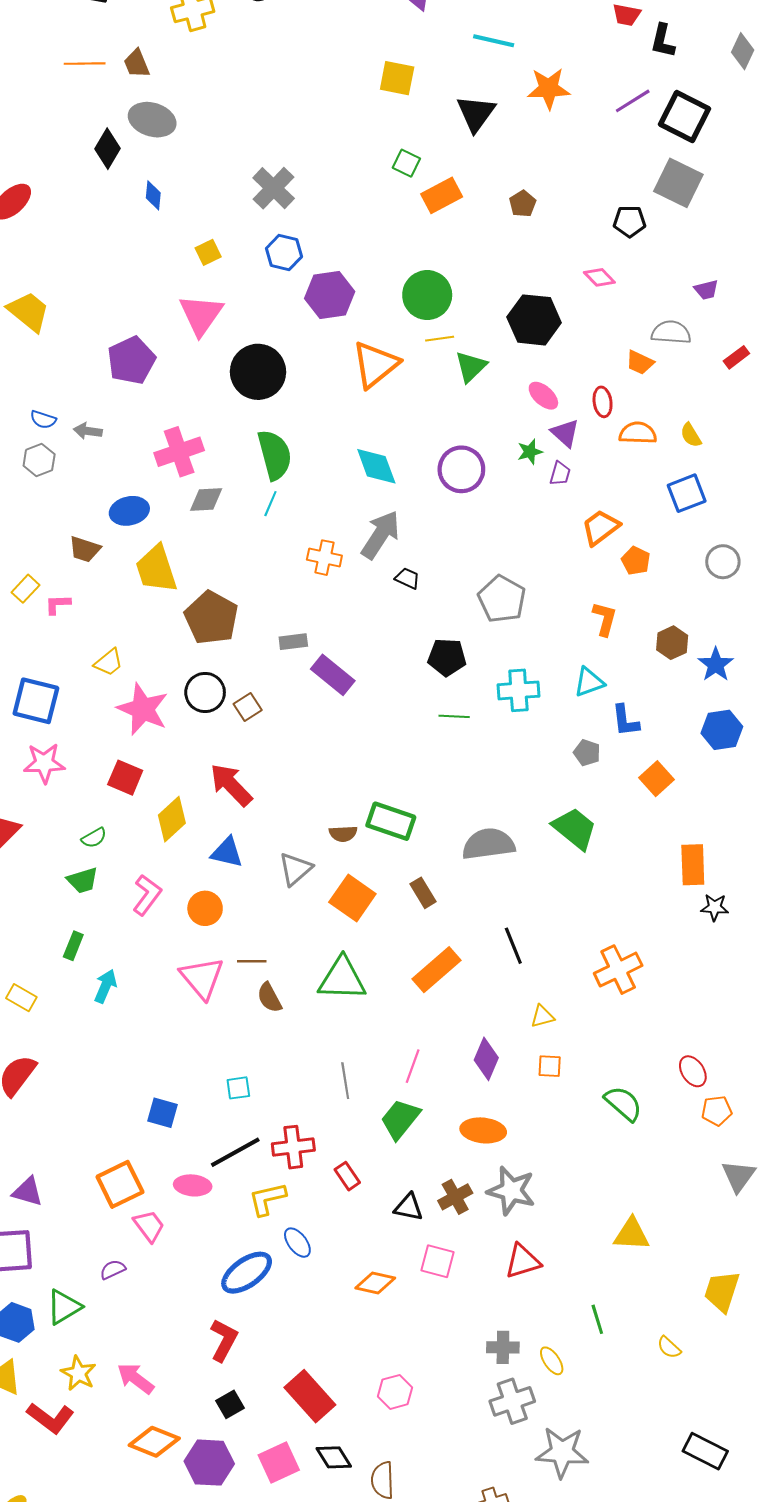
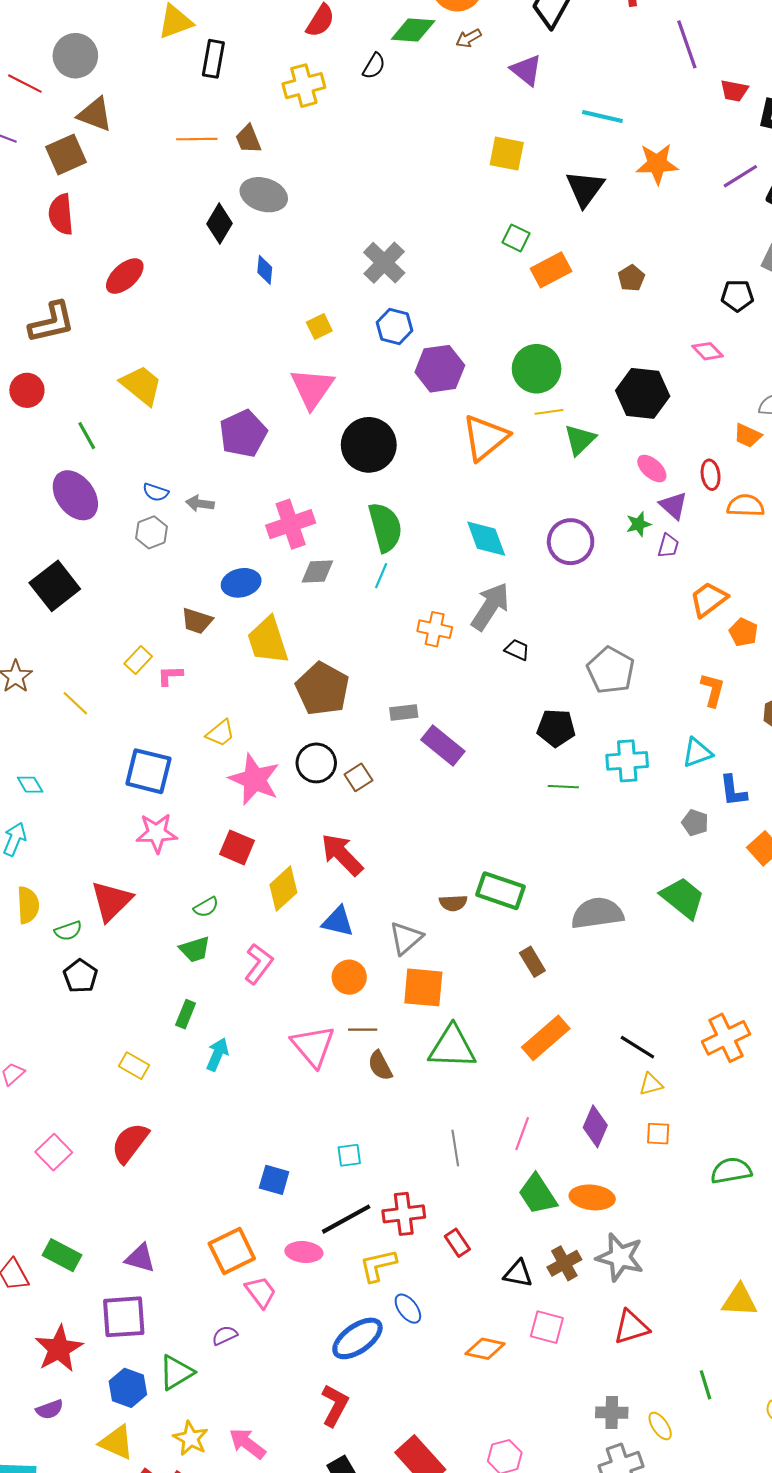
orange square: (352, 898) -> (423, 987), moved, turned -30
orange circle: (205, 908) -> (349, 977), moved
black line: (513, 946) -> (637, 1047), moved, turned -36
green semicircle: (623, 1103) -> (731, 1171), turned -51
green trapezoid: (400, 1119) -> (538, 1194), moved, turned -72

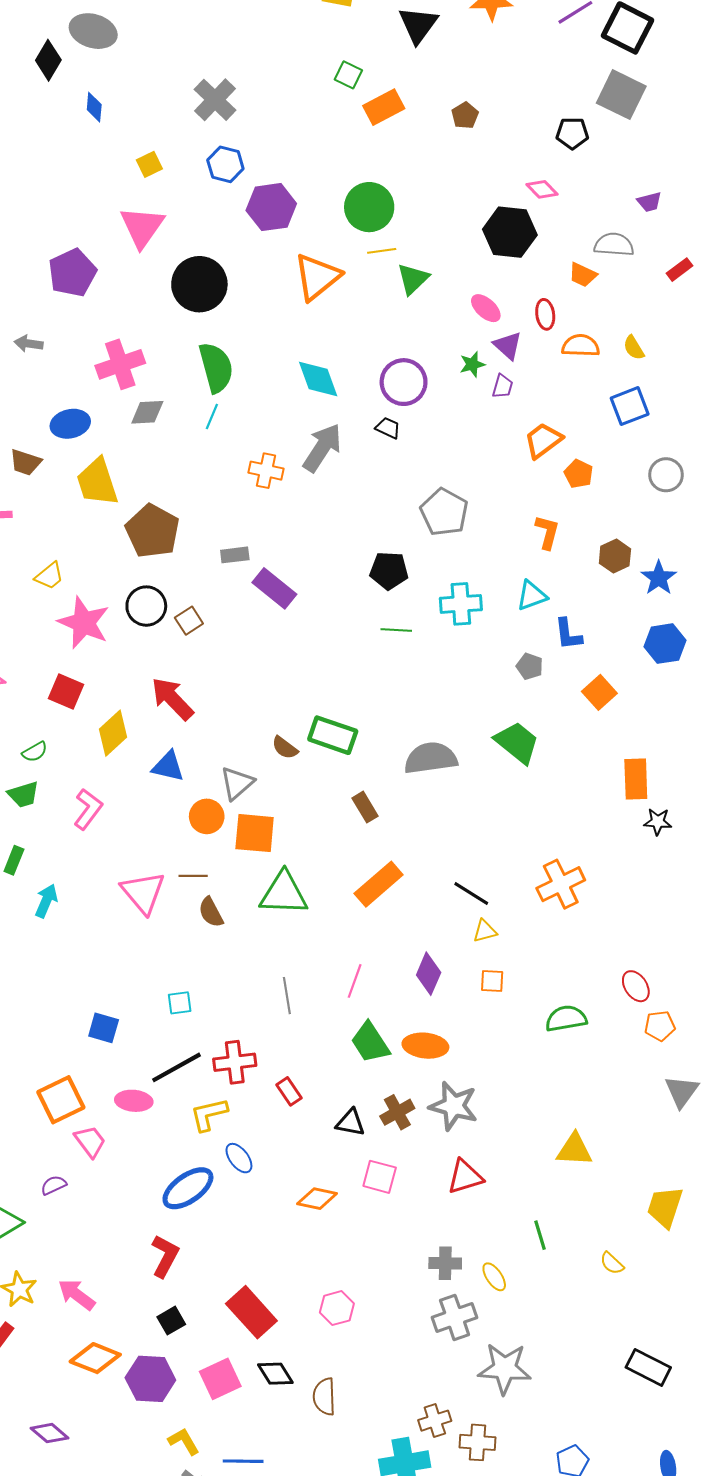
black hexagon: (643, 393) -> (510, 232), moved
black trapezoid: (517, 650) -> (388, 428), moved
brown semicircle: (453, 903) -> (285, 748), turned 40
orange circle: (349, 977) -> (207, 816), moved

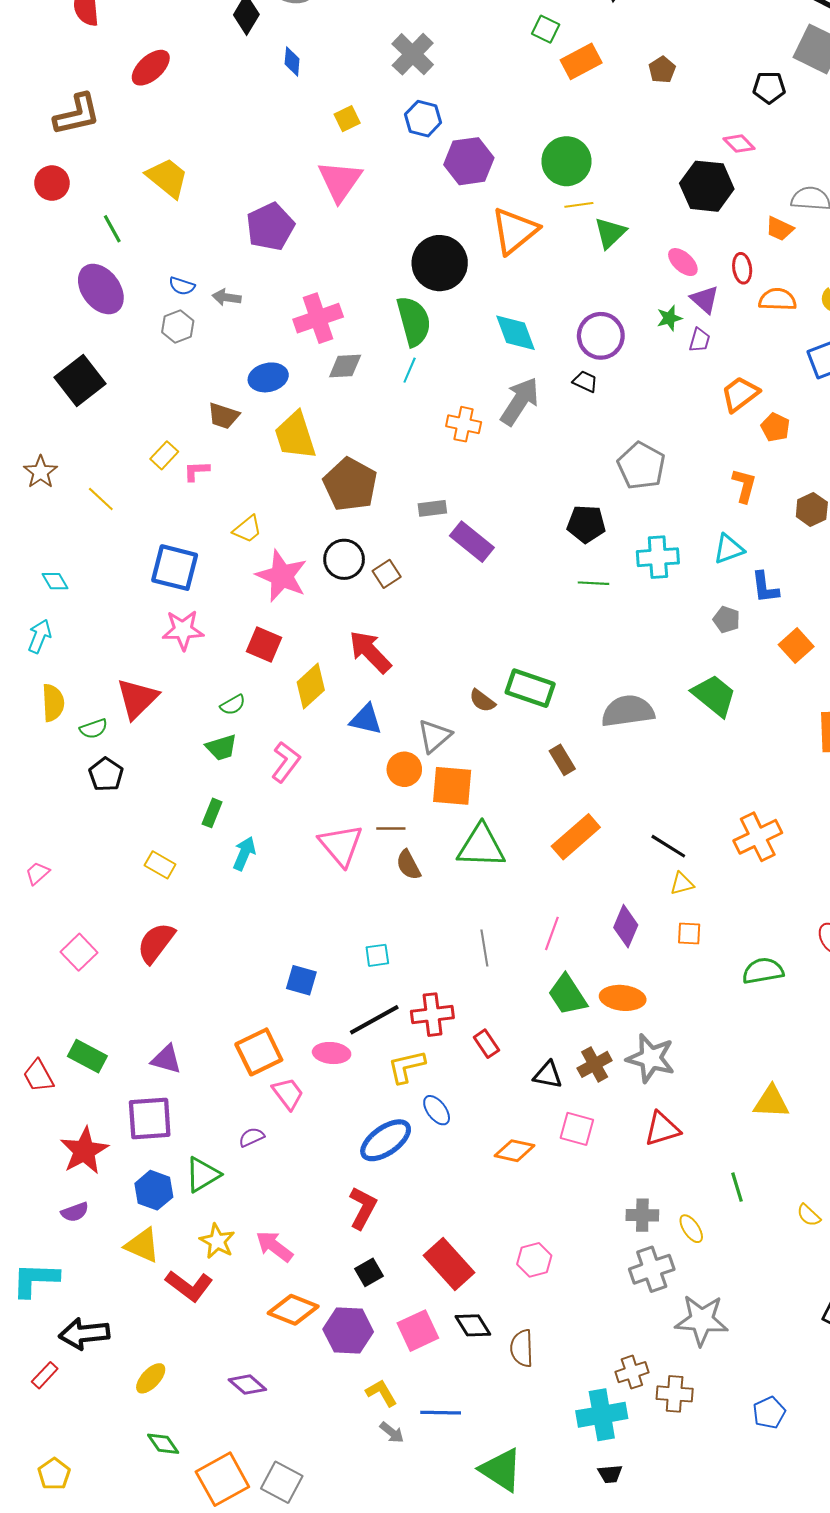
black circle: (199, 284) -> (440, 263), moved

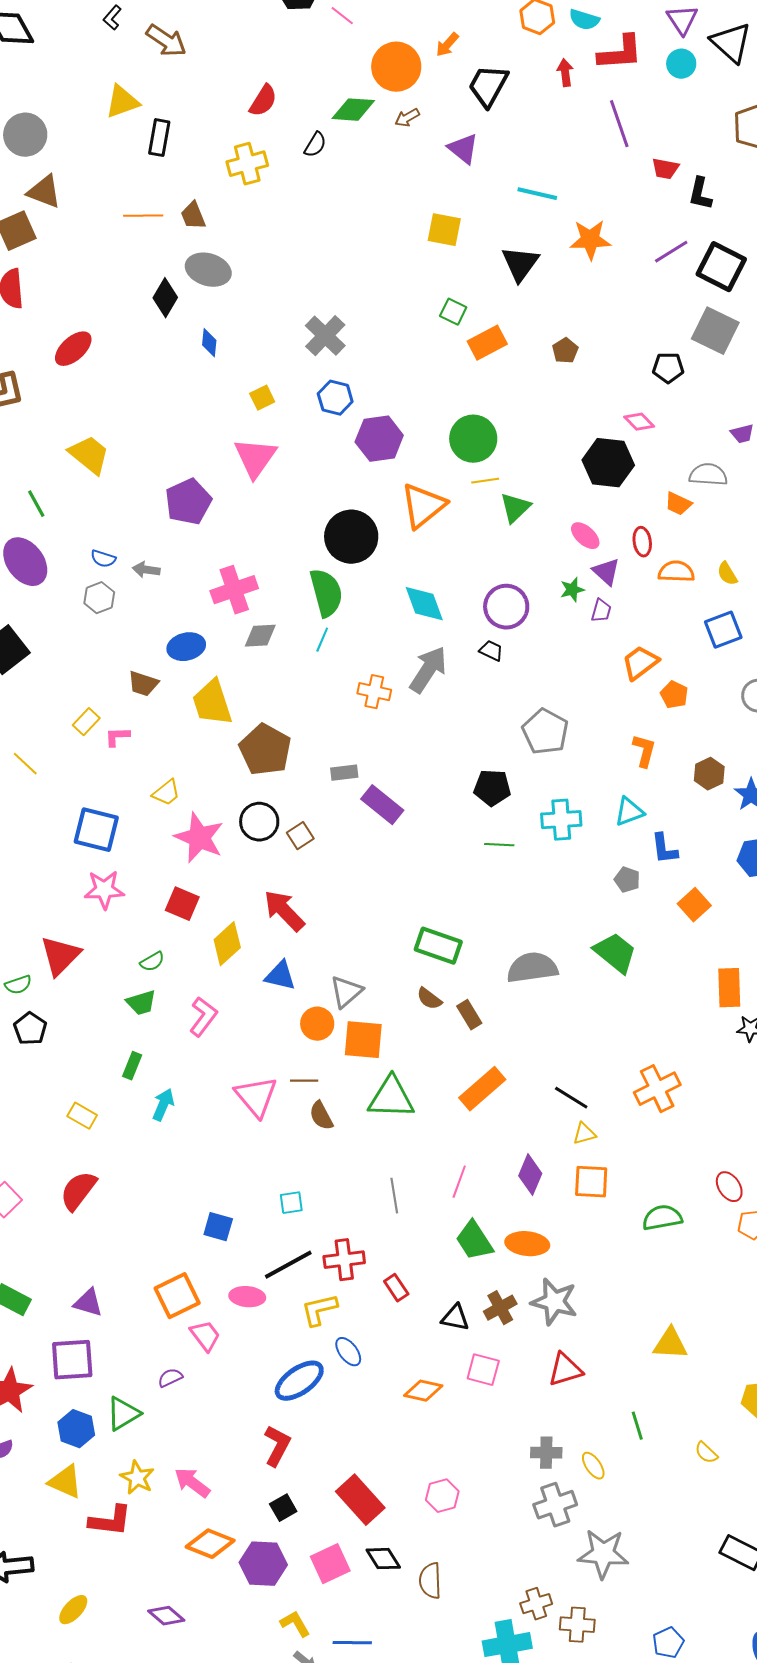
brown semicircle: (482, 701) -> (429, 999), moved
orange square: (689, 933) -> (591, 1182), size x1.5
red L-shape: (189, 1286) -> (110, 1521), turned -30

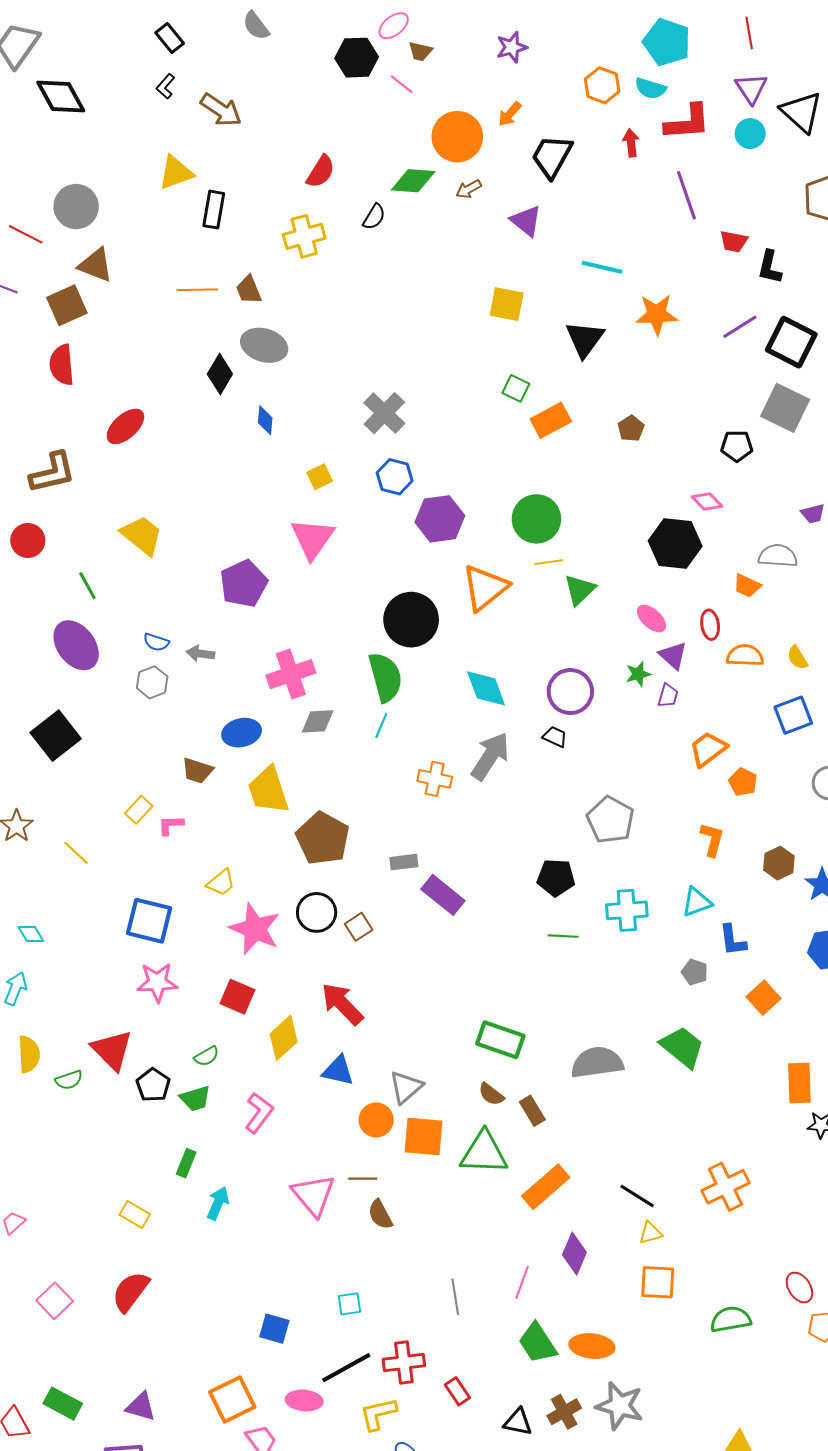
red triangle: (60, 956) -> (112, 1050), turned -30
black pentagon: (30, 1029) -> (153, 1085), moved
green triangle: (391, 1098) -> (484, 1153), moved
purple diamond: (530, 1175) -> (574, 1254), moved

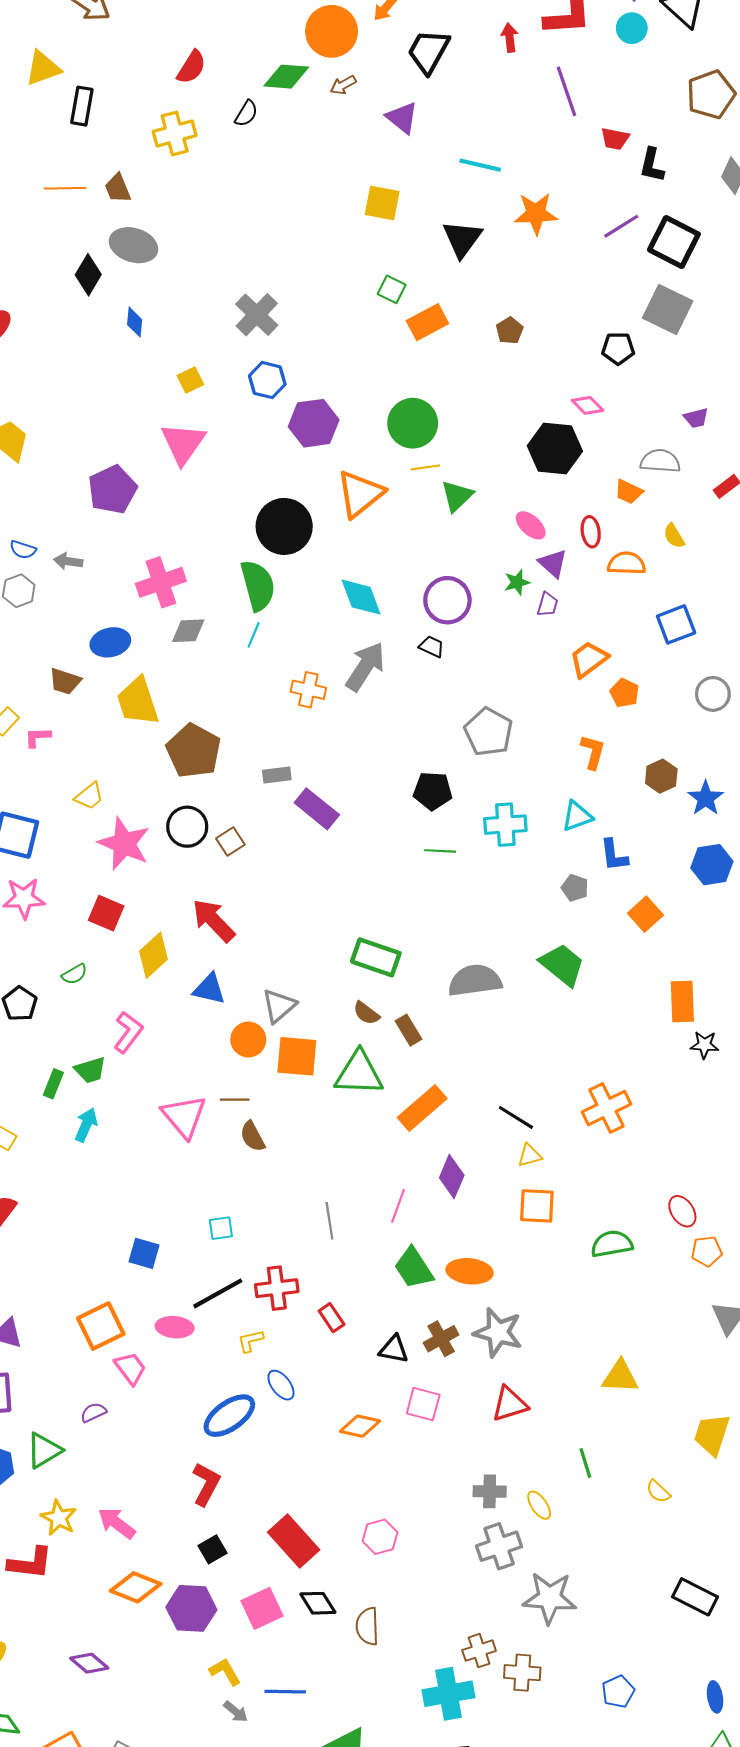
yellow semicircle: (797, 658) -> (674, 536), moved
green trapezoid: (195, 1098) -> (90, 1070), moved
yellow L-shape: (378, 1414) -> (250, 1341), size x0.7

